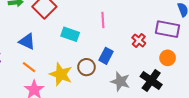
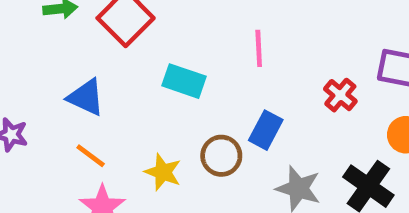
yellow star: (61, 74) -> (163, 172), size x0.7

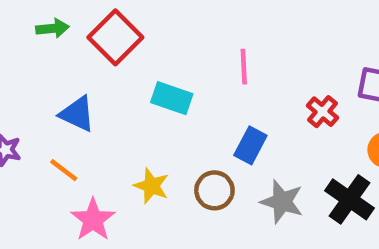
orange line: (91, 156) -> (64, 170), moved
brown circle: (221, 156) -> (214, 190), moved

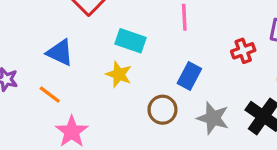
red cross: (322, 112) -> (243, 51), turned 30
yellow star: (151, 186) -> (119, 74), moved

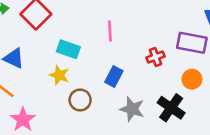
brown circle: (162, 110) -> (80, 100), moved

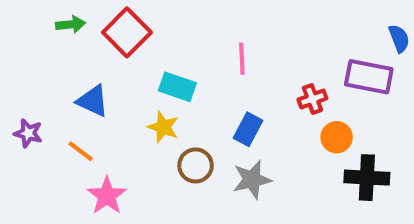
orange circle: (192, 79) -> (337, 137), moved
black cross: (171, 108) -> (367, 178), moved, turned -32
gray star: (132, 109) -> (252, 180), moved, turned -30

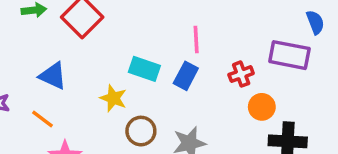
pink line: (242, 59) -> (196, 40), moved
cyan rectangle: (177, 87) -> (144, 69), moved
blue rectangle: (248, 129) -> (186, 76), moved

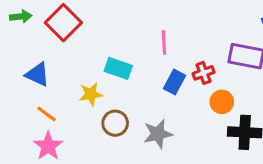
blue rectangle: (186, 76) -> (175, 82), moved
yellow star: (113, 98) -> (91, 94), turned -30
orange line: (42, 119) -> (47, 114), moved

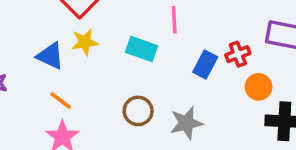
pink line: (164, 42) -> (174, 20), moved
yellow star: (91, 94) -> (85, 42), moved

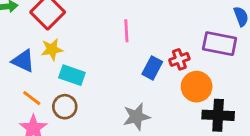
cyan rectangle: (142, 49) -> (72, 75), moved
orange circle: (259, 87) -> (197, 87), size x1.4
brown circle: (138, 111) -> (65, 107), moved

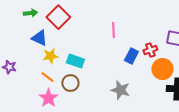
yellow star: (52, 49) -> (50, 56), moved
blue triangle: (23, 61) -> (39, 38), moved
gray star: (136, 117) -> (120, 90), turned 30

